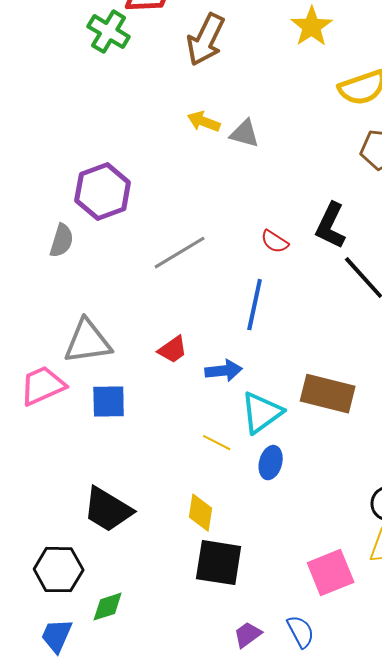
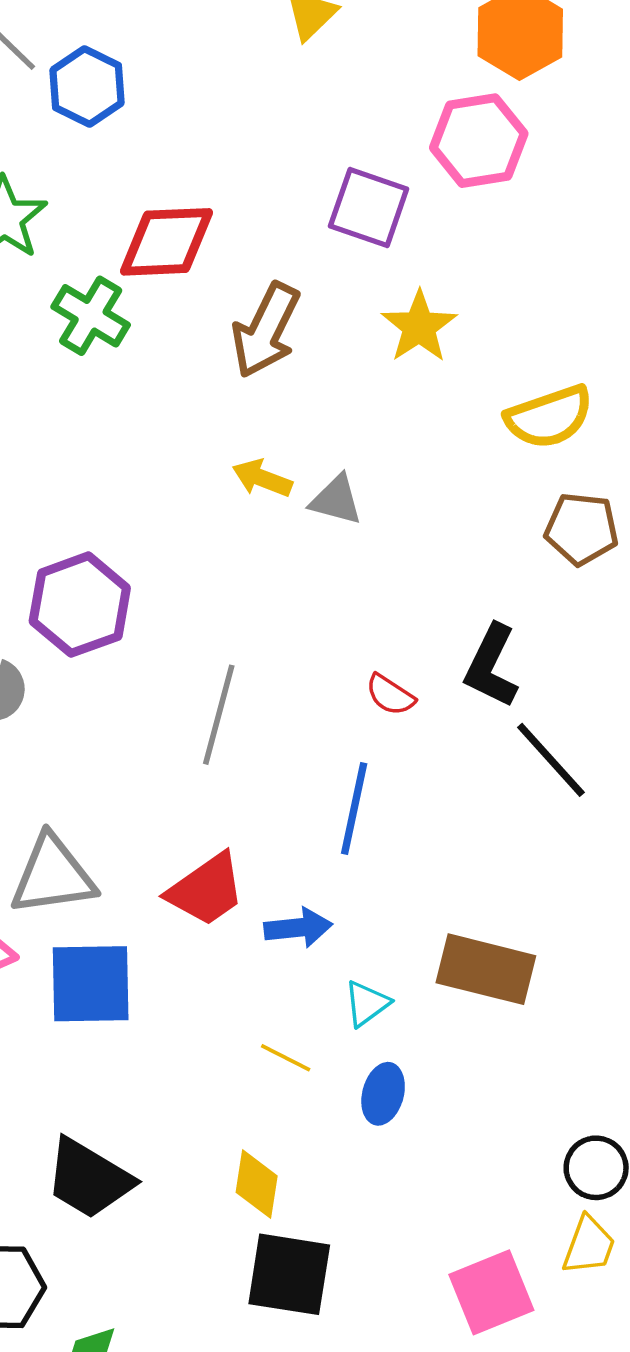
yellow star: (312, 27) -> (419, 327), moved
gray line: (180, 253) -> (219, 715), turned -44
red trapezoid: (173, 350) -> (206, 890), size x1.5
blue square: (109, 402) -> (91, 984), size x1.4
cyan triangle: (262, 413) -> (367, 1004), size x0.6

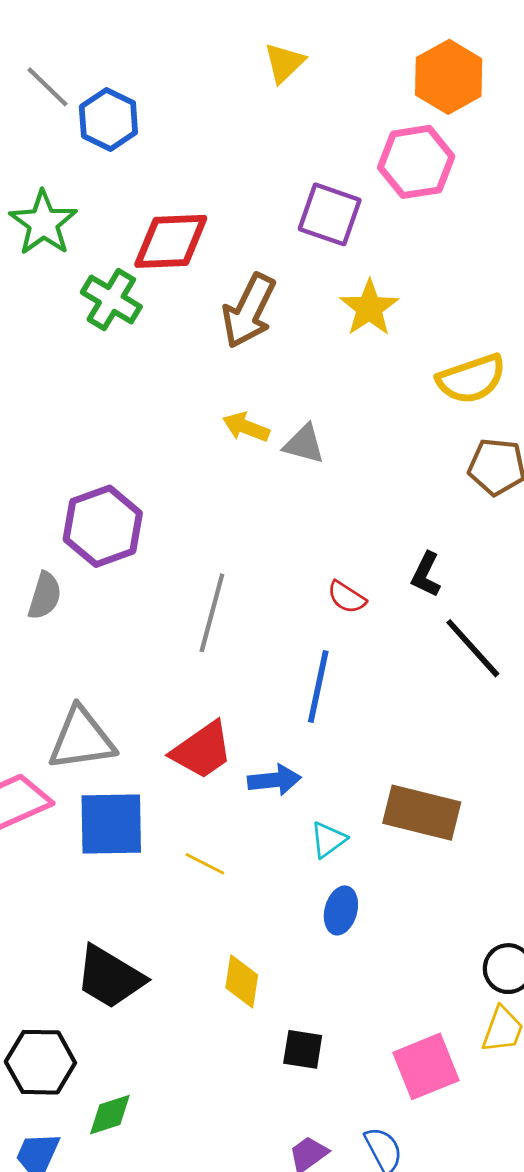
black L-shape: (491, 666) -> (426, 575), size x0.7
yellow line: (286, 1058) -> (205, 864), moved
black square: (289, 1274) -> (303, 1049), moved, size x0.6

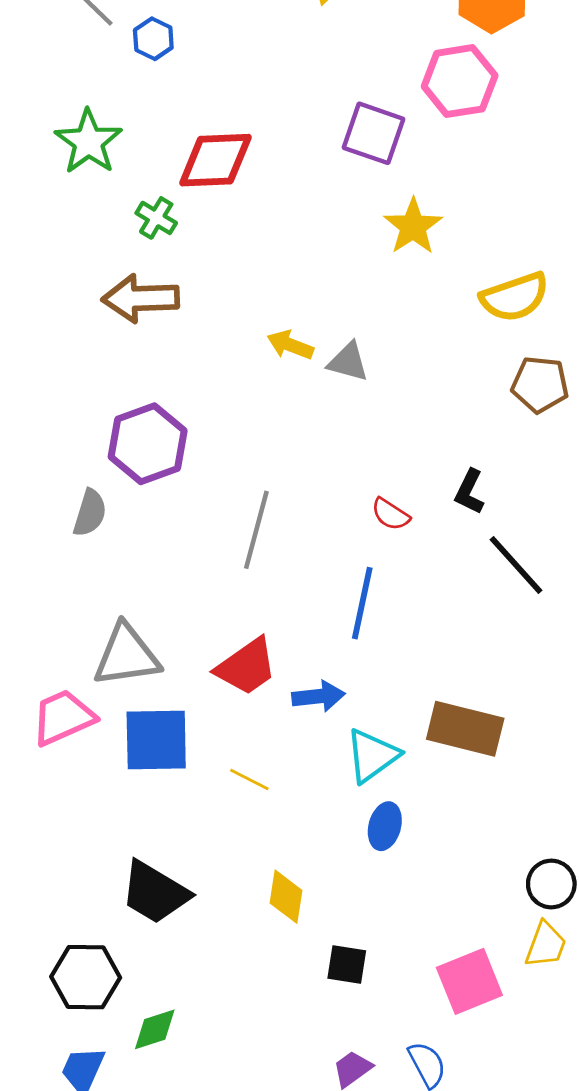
blue hexagon: (108, 119) -> (153, 39), size x0.7
green cross: (111, 299) -> (156, 218), size x0.7
brown arrow: (249, 311) -> (141, 298), moved, turned 62
cyan triangle: (328, 840) -> (372, 756), size x1.5

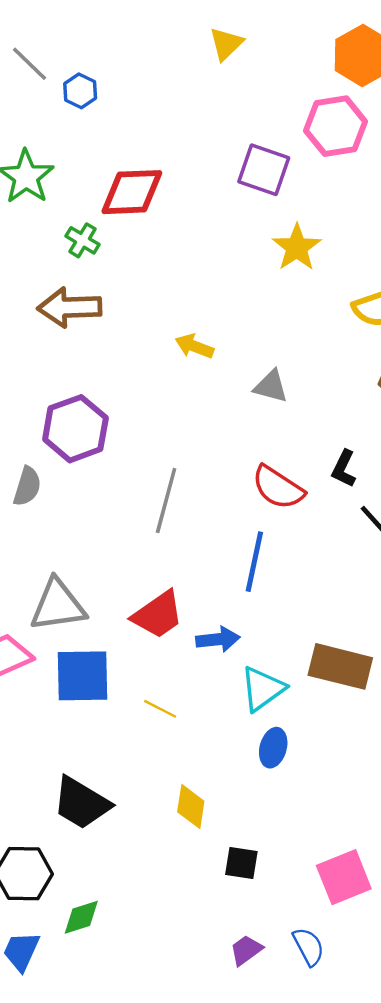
gray triangle: (348, 362) -> (271, 386), moved
red semicircle: (390, 514) -> (278, 488), size x1.6

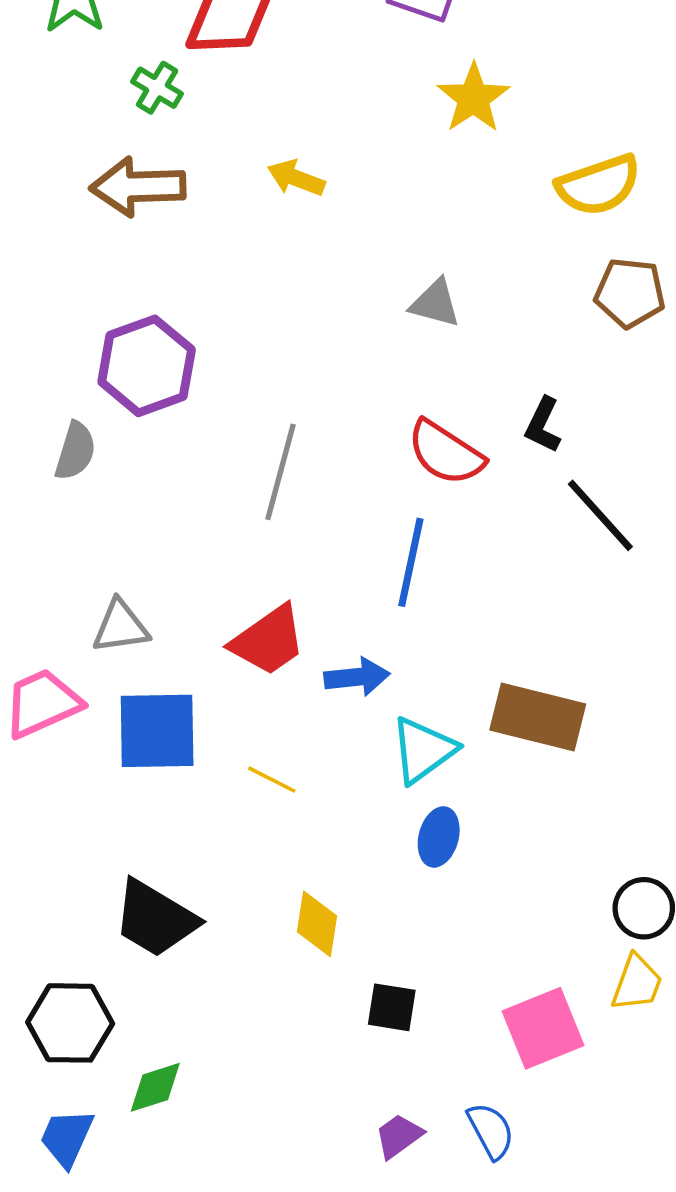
yellow arrow: (194, 346) -> (296, 178), moved
gray triangle: (58, 605) -> (121, 627), size x0.7

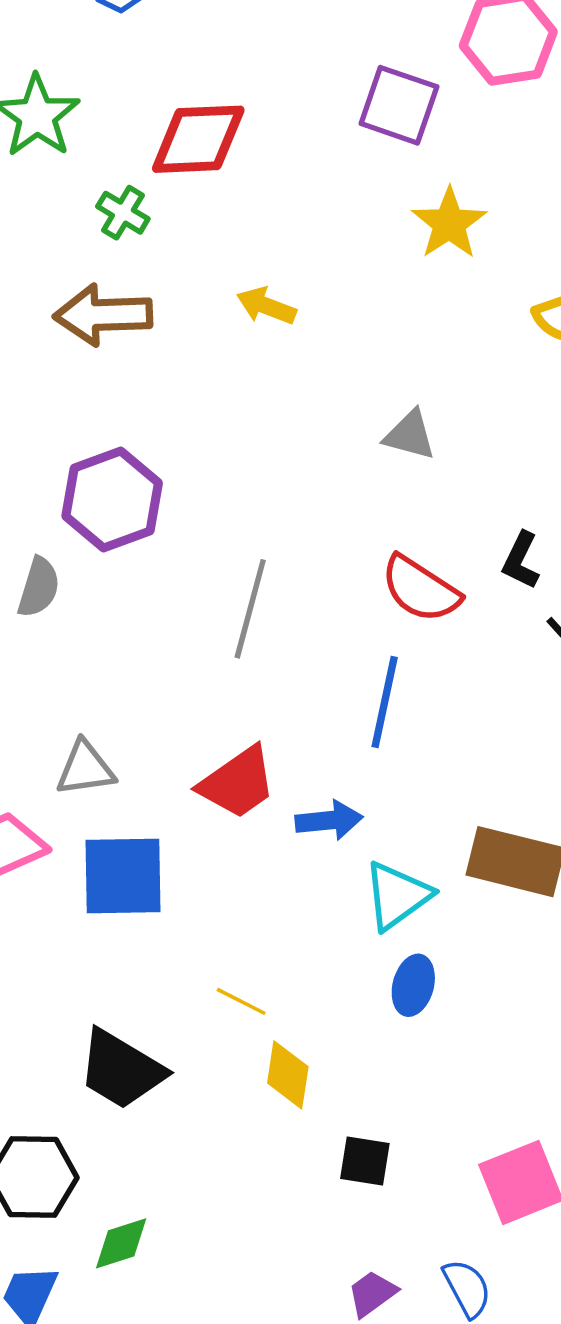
yellow line: (272, 780) -> (241, 1001), moved

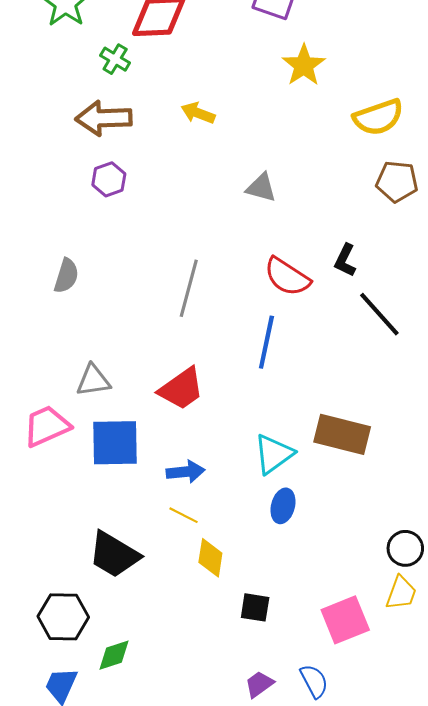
gray triangle: (410, 435) -> (261, 188), moved
purple hexagon: (112, 499) -> (109, 179), moved, size x0.6
blue arrow: (329, 820) -> (186, 472), moved

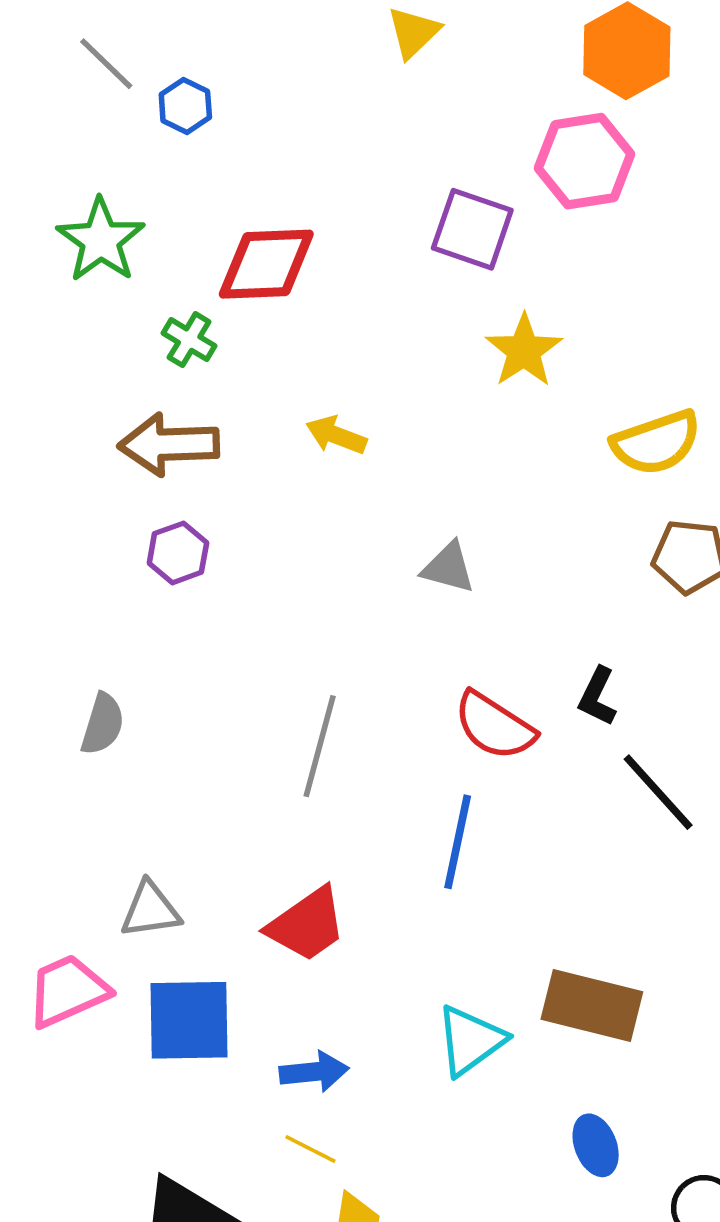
blue ellipse: (283, 506) -> (596, 1145), moved, turned -36

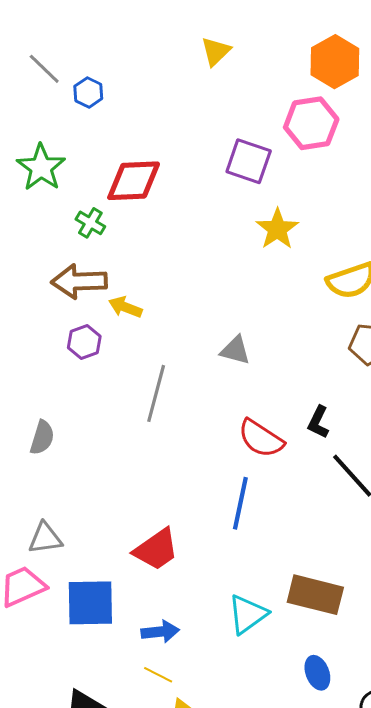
yellow arrow: (336, 435) -> (125, 307), moved
gray line: (320, 746) -> (156, 393), moved
gray triangle: (150, 910) -> (45, 538), moved

